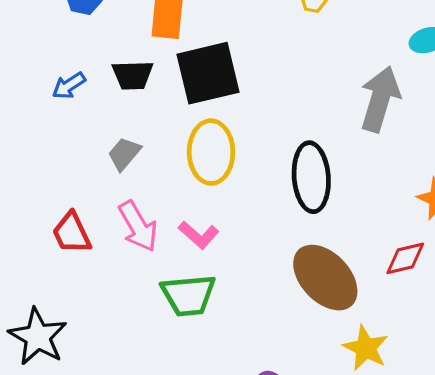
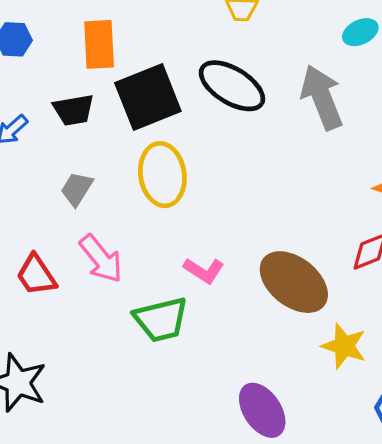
gray arrow: (380, 99) -> (322, 97), turned -30
black ellipse: (311, 177) -> (232, 86), moved, turned -46
pink L-shape: (199, 235) -> (204, 271), moved

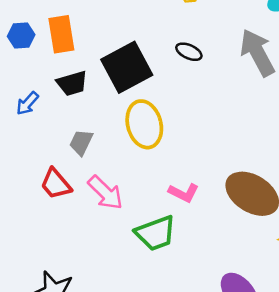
orange rectangle: (99, 44) -> (61, 34), moved
black ellipse: (232, 86) -> (189, 52), size x0.5
red trapezoid: (36, 275) -> (56, 184), moved

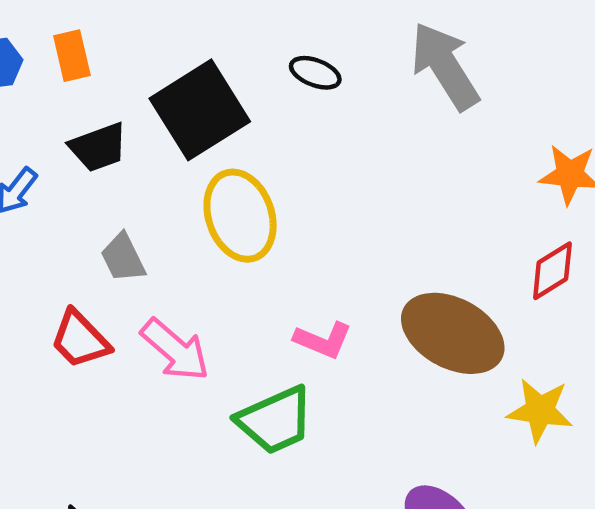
orange rectangle: (61, 34) -> (72, 56), size x0.7
gray trapezoid: (81, 142) -> (123, 258), turned -48

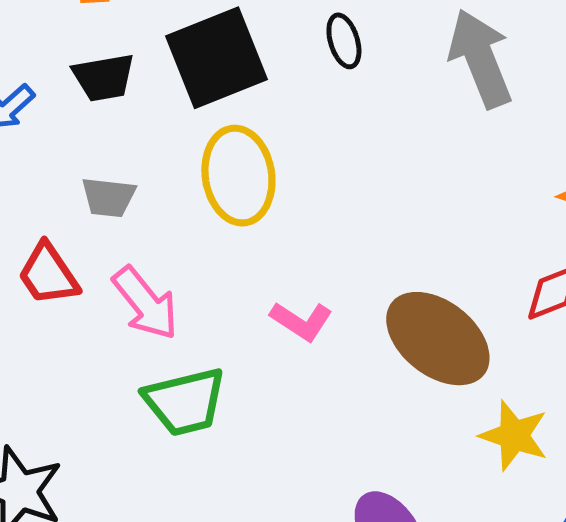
black ellipse: (315, 73) -> (344, 41), turned 42
gray trapezoid: (123, 258) -> (109, 197), turned -68
green trapezoid: (275, 420) -> (185, 402), moved

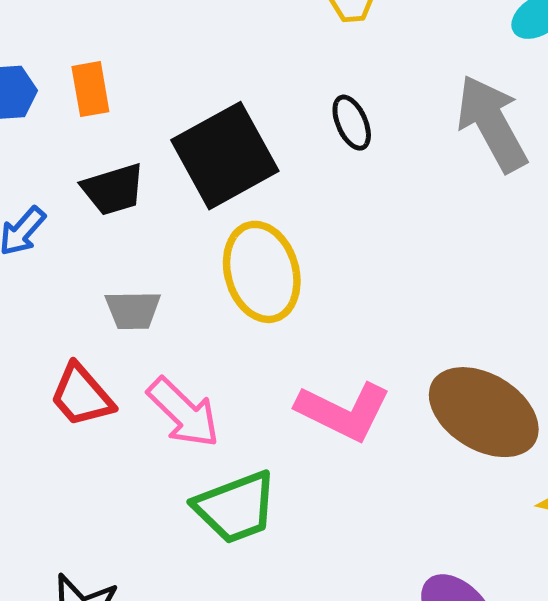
pink L-shape: (301, 321) -> (343, 411), size x1.5

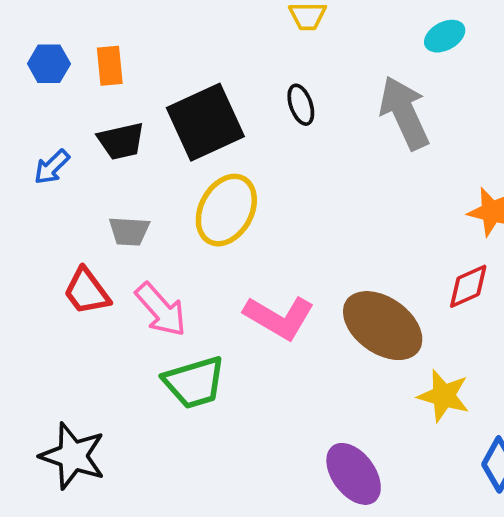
yellow ellipse: (262, 272) -> (226, 210), turned 40

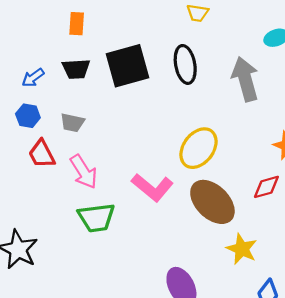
blue hexagon: (49, 64) -> (28, 116), moved
black ellipse: (301, 105) -> (185, 64), size x1.6
yellow ellipse: (226, 210) -> (199, 148), moved

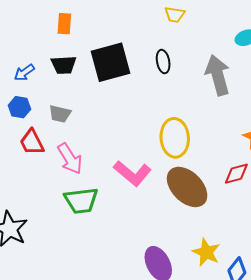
black ellipse: (185, 64) -> (163, 62), size x0.7
yellow ellipse: (199, 148) -> (175, 138), turned -42
yellow star: (242, 249) -> (206, 252), moved

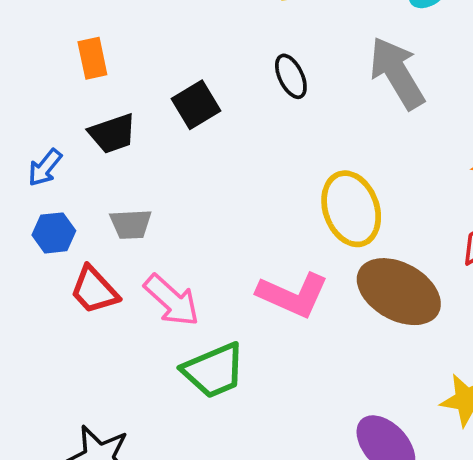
black square: (110, 62) -> (196, 105), size x0.6

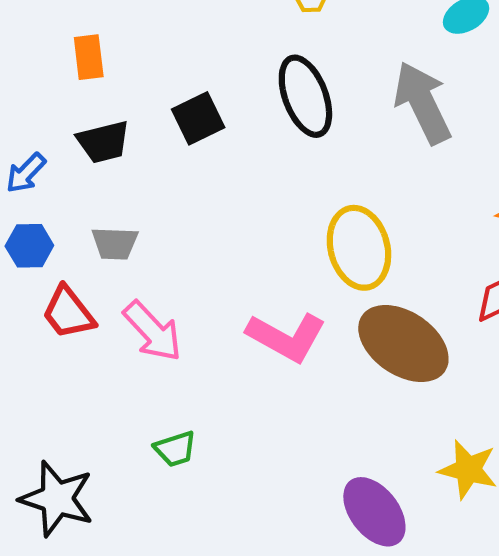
black ellipse: (291, 76) -> (305, 96), size x1.6
green trapezoid: (214, 371) -> (175, 449), moved, size x0.6

